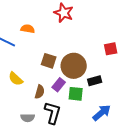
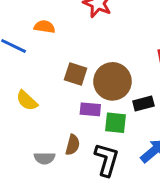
purple rectangle: (59, 85) -> (90, 109), turned 56
brown semicircle: (40, 92) -> (73, 145), moved
black L-shape: (53, 113) -> (107, 160), moved

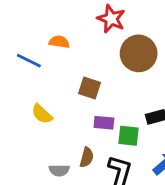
brown circle: (112, 81) -> (139, 53), moved

